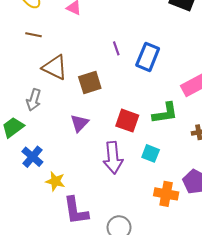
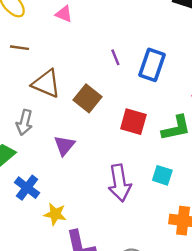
brown square: (90, 83) -> (88, 98), turned -30
red square: (127, 121) -> (133, 122), moved
purple triangle: (79, 123) -> (64, 145), moved

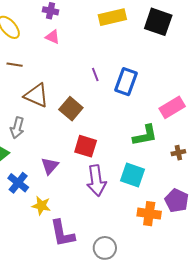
red square: (133, 122) -> (86, 146), moved
purple triangle: (64, 145) -> (50, 166), moved
cyan square: (162, 175) -> (133, 175), size x1.4

